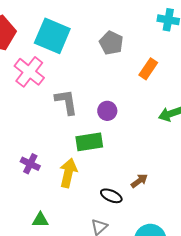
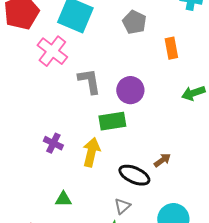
orange rectangle: (148, 69) -> (171, 48), turned -45
purple circle: (107, 111) -> (130, 90), size x1.4
black ellipse: (111, 196) -> (134, 175), size x1.4

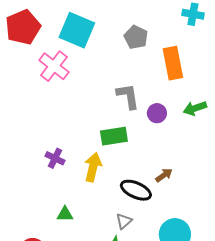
orange rectangle: (171, 48) -> (173, 63), size x1.5
gray L-shape: (89, 81) -> (128, 96), moved
purple circle: (130, 90) -> (157, 113), moved, size x0.7

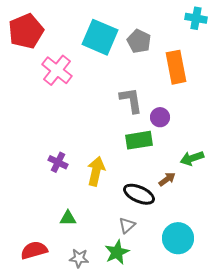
cyan square: (77, 30) -> (100, 37), moved
green arrow: (195, 108) -> (192, 158), moved
green rectangle: (114, 136) -> (139, 140), moved

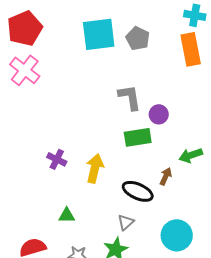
cyan square: (100, 37) -> (99, 34), turned -30
orange rectangle: (176, 67) -> (191, 49), moved
pink cross: (57, 70) -> (25, 70), moved
brown arrow: (167, 179) -> (166, 176), turned -30

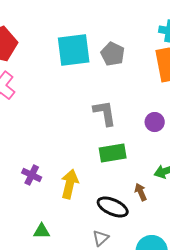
purple circle: (159, 114) -> (155, 122), moved
brown arrow: (166, 176) -> (141, 192), turned -48

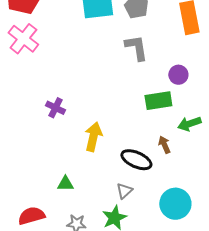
gray L-shape: (105, 113) -> (136, 48), moved
green rectangle: (113, 153) -> (158, 101), moved
purple cross: (32, 175) -> (55, 108), moved

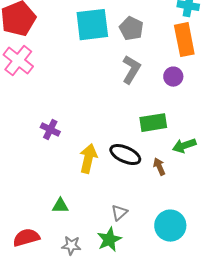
gray L-shape: (136, 48) -> (131, 70), turned 40
purple circle: (178, 75) -> (173, 77), moved
black ellipse: (136, 160) -> (125, 155), moved

